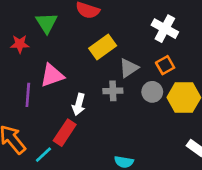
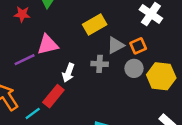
orange square: (165, 65) -> (138, 46), moved
purple line: (28, 95) -> (25, 60), turned 54

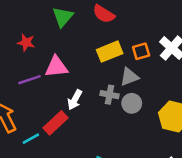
red star: (22, 14) -> (26, 43), moved
orange square: (138, 46) -> (141, 51), moved
gray circle: (134, 68) -> (132, 103), moved

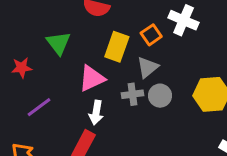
green triangle: (63, 17) -> (58, 43), moved
yellow rectangle: (110, 52) -> (117, 47), turned -30
pink triangle: (56, 67) -> (92, 78), moved

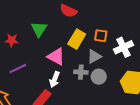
white cross: (184, 20) -> (123, 47), moved, turned 30
orange square: (151, 35) -> (101, 36), turned 32
pink triangle: (92, 78) -> (56, 56), turned 42

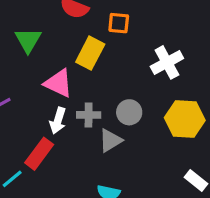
orange square: (101, 36) -> (119, 23), moved
gray triangle: (94, 56) -> (110, 140), moved
gray cross: (81, 72) -> (89, 115), moved

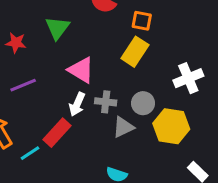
yellow rectangle: (90, 53) -> (135, 52), moved
white cross: (167, 62) -> (188, 78), moved
yellow hexagon: (185, 119) -> (171, 126), moved

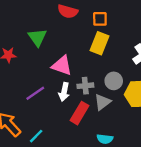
purple line: (23, 85) -> (35, 93), moved
red rectangle: (57, 133) -> (80, 113), moved

